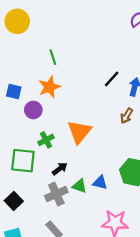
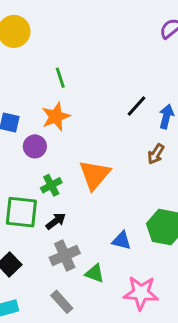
black arrow: (60, 169) -> (56, 221), moved
green triangle: (79, 186) -> (95, 273), moved

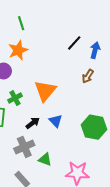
black arrow: (56, 221) -> (33, 123), moved
blue triangle: (122, 241) -> (56, 121), moved, turned 32

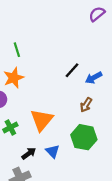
blue arrow: (95, 50) -> (94, 78), turned -133
green hexagon: (94, 127) -> (84, 137), moved

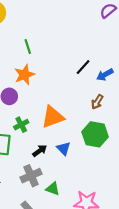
orange triangle: (42, 120) -> (53, 117), turned 30

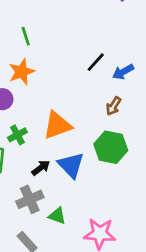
blue triangle: (64, 148) -> (71, 165), size x1.5

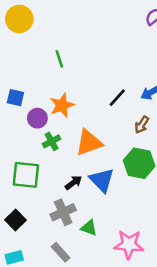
black line: (96, 62) -> (117, 98), moved
orange star: (22, 72) -> (62, 105), moved
green cross: (17, 135) -> (52, 141), moved

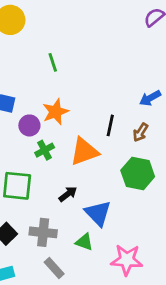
black line: (117, 98) -> (110, 125), moved, turned -30
blue triangle: (102, 180) -> (98, 213), moved
gray cross: (63, 212) -> (43, 232), moved, turned 30

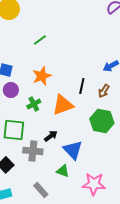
green line: (53, 62) -> (40, 40), turned 72
purple circle: (29, 125) -> (11, 90), moved
gray cross: (43, 232) -> (33, 151), moved

